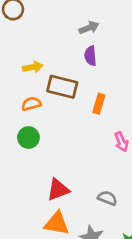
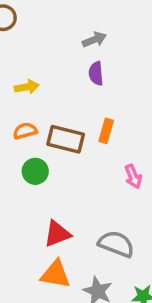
brown rectangle: (62, 87) -> (66, 139), moved
green circle: (28, 138) -> (35, 171), moved
gray semicircle: (107, 198) -> (116, 244), size x1.5

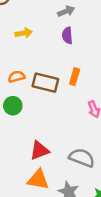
yellow arrow: (27, 87) -> (24, 33), moved
green circle: (35, 171) -> (13, 106), moved

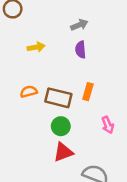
green circle: (13, 106) -> (61, 126), moved
red triangle: (39, 150) -> (63, 152), moved

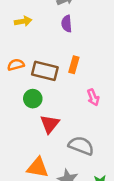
green circle: (61, 126) -> (33, 99), moved
red triangle: (63, 152) -> (50, 124), turned -30

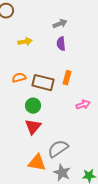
pink arrow: (93, 97) -> (83, 105), turned -88
red triangle: (50, 124) -> (33, 127), moved
gray semicircle: (81, 146) -> (58, 149), moved, turned -55

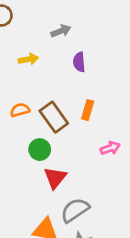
gray arrow: (60, 24) -> (61, 31), moved
brown rectangle: (43, 83) -> (54, 117), turned 40
red triangle: (33, 127) -> (55, 178), moved

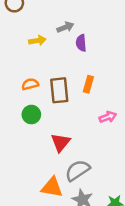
gray arrow: (61, 31) -> (65, 27), moved
brown rectangle: (54, 117) -> (59, 90), turned 30
green circle: (40, 150) -> (31, 115), moved

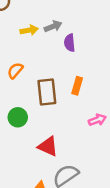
yellow arrow: (37, 41) -> (29, 30), moved
orange semicircle: (30, 84) -> (15, 71), moved, turned -35
red triangle: (60, 142) -> (48, 146), turned -45

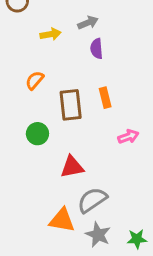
gray arrow: (53, 26) -> (88, 23), moved
orange rectangle: (77, 86) -> (105, 98), turned -30
red triangle: (48, 146) -> (72, 167), turned -35

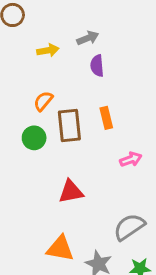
orange semicircle: (35, 80) -> (43, 101), moved
green circle: (37, 134) -> (34, 138), moved
gray semicircle: (92, 200) -> (129, 227), moved

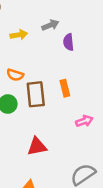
purple semicircle: (97, 66) -> (68, 42), moved
orange semicircle: (43, 101) -> (15, 75), turned -112

